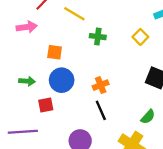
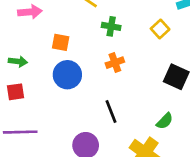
green arrow: (27, 81) -> (18, 61), moved
orange cross: (101, 85) -> (115, 63), moved
red square: (46, 105) -> (16, 92), moved

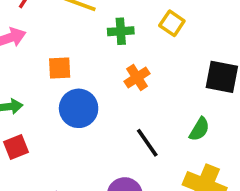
yellow square: (160, 29) -> (172, 23), moved
green semicircle: (165, 121) -> (199, 129), moved

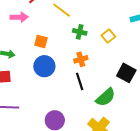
green semicircle: (199, 129) -> (106, 97), size x1.5
black line: (147, 143) -> (80, 81), moved

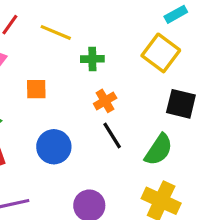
yellow square: (108, 36) -> (161, 53), moved, size x1.6
blue circle: (44, 66) -> (54, 147), moved

